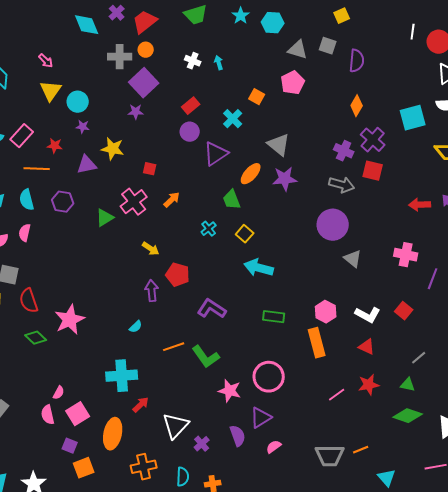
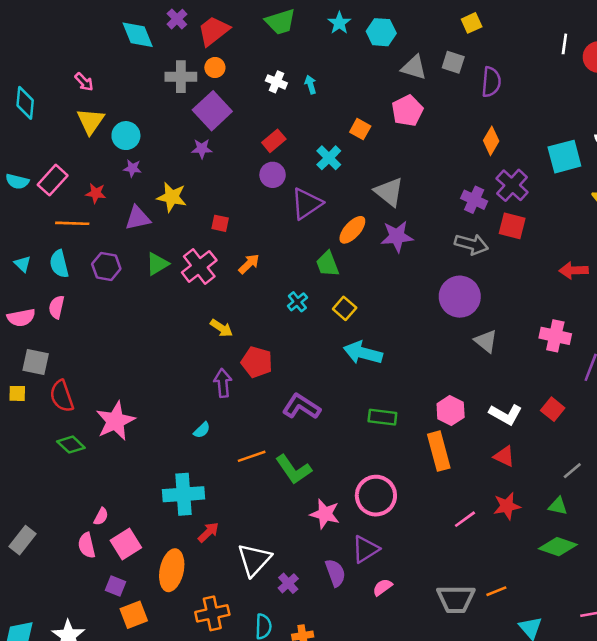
green triangle: (105, 218) -> (157, 264), moved

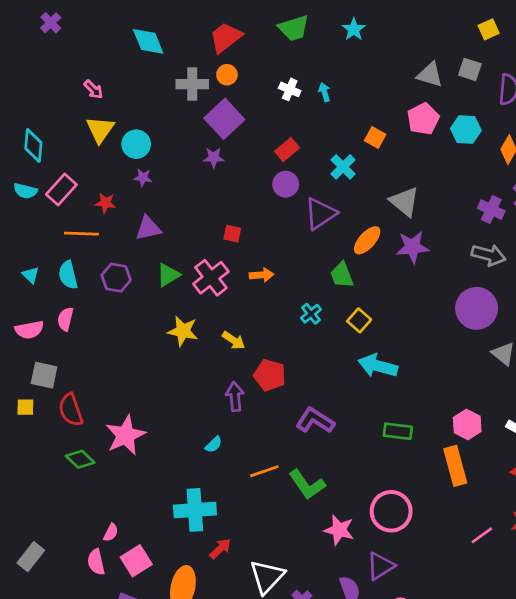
purple cross: (177, 19) -> (51, 23), moved
cyan hexagon: (381, 32) -> (466, 129), moved
cyan diamond: (25, 103) -> (33, 146), moved
yellow star: (172, 197) -> (183, 331), moved
orange arrow: (249, 264) -> (262, 275), turned 40

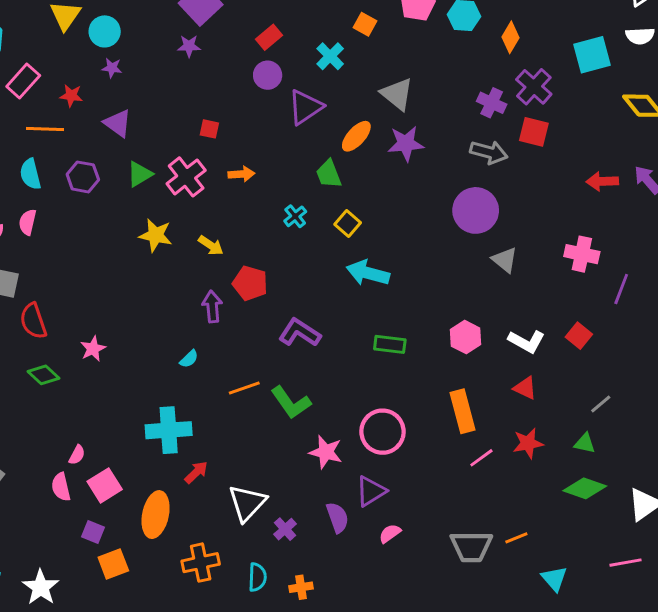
purple triangle: (148, 228) -> (118, 123), turned 48
pink star: (125, 435) -> (93, 349), size x0.6
orange rectangle: (455, 466) -> (463, 411), moved

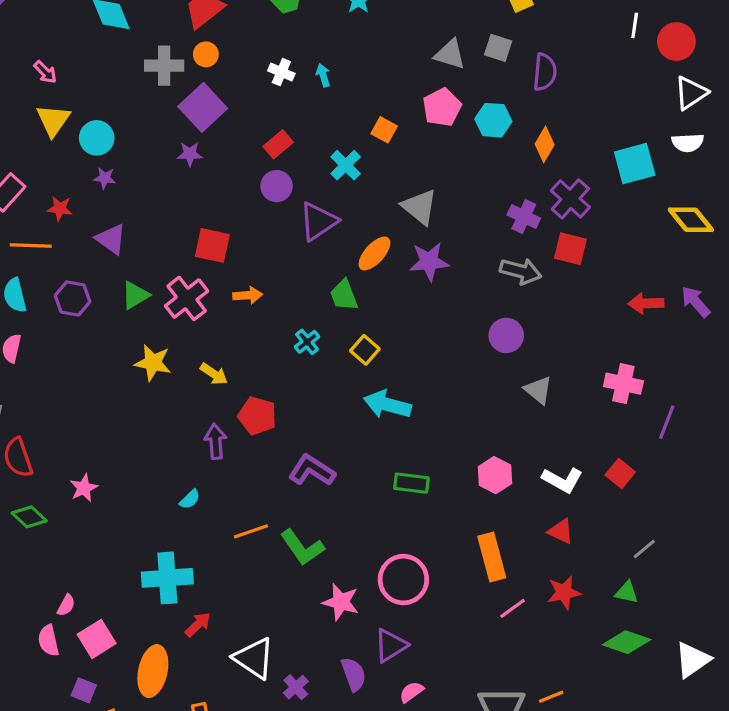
red square: (209, 129) -> (212, 245), size x1.6
purple circle: (476, 210) -> (506, 335), size x0.7
white triangle: (247, 503) -> (254, 658), turned -39

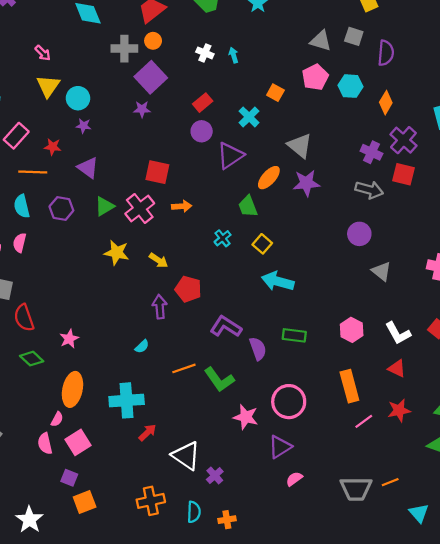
white L-shape: (562, 480) -> (398, 333), turned 32
orange ellipse: (153, 671) -> (72, 389), moved
purple semicircle: (354, 674) -> (258, 349), moved

